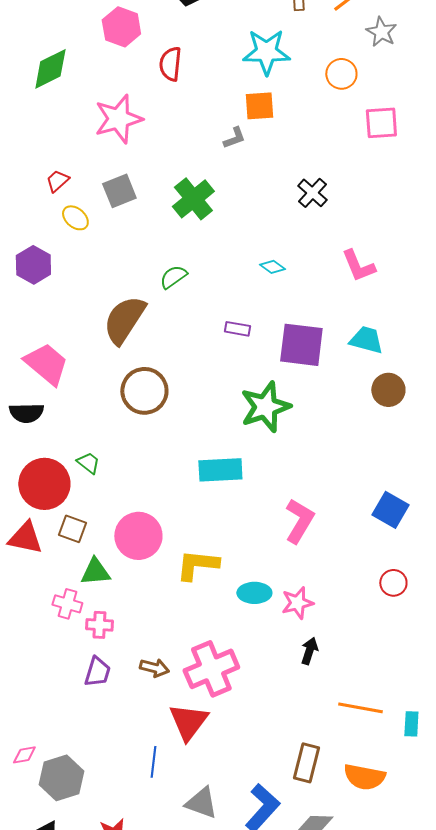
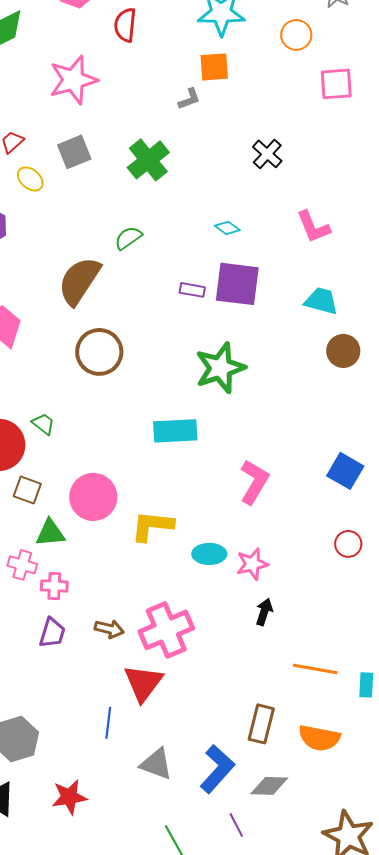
purple square: (301, 345) -> (237, 284), moved

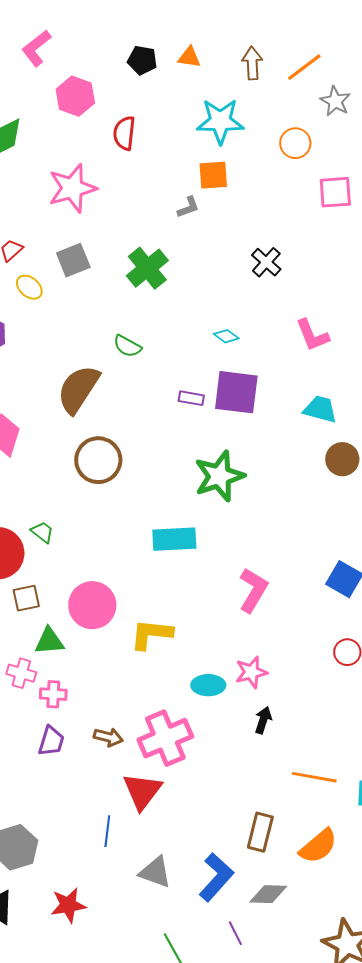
green semicircle: (128, 238) -> (127, 346), turned -116
brown square: (27, 490) -> (26, 598), turned -32
cyan ellipse: (209, 554) -> (208, 685), moved
orange semicircle: (319, 738) -> (318, 846), turned -51

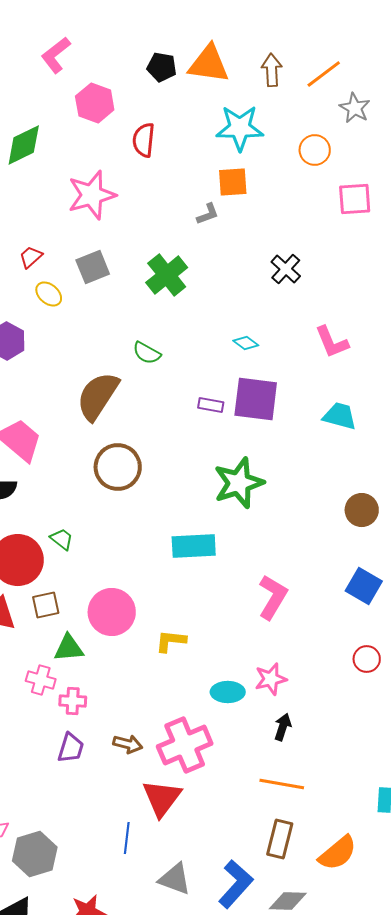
orange triangle: (189, 57) -> (209, 64), size x1.8
brown circle: (342, 459) -> (362, 510), moved
yellow L-shape: (151, 634) -> (171, 641), size x0.7
orange line: (314, 777) -> (282, 784), moved

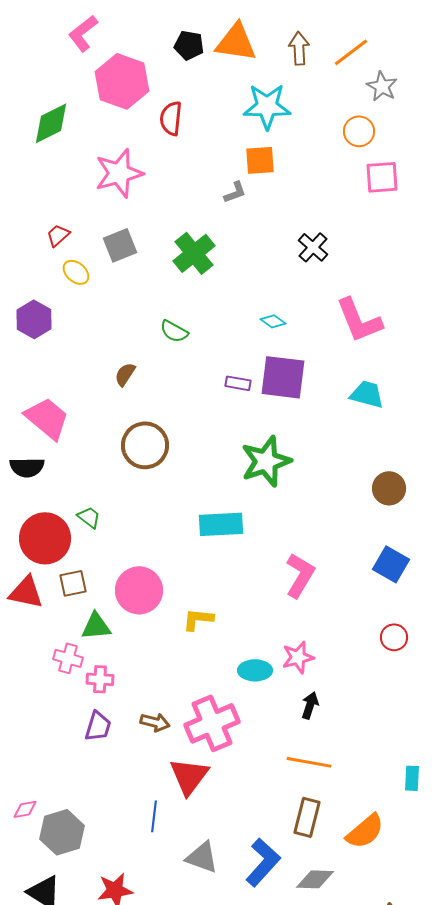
pink hexagon: (95, 103) -> (122, 81), size x1.4
orange circle: (315, 150) -> (359, 131), moved
pink L-shape: (332, 342) -> (359, 320), size x1.4
brown semicircle: (98, 396) -> (125, 374), size x0.5

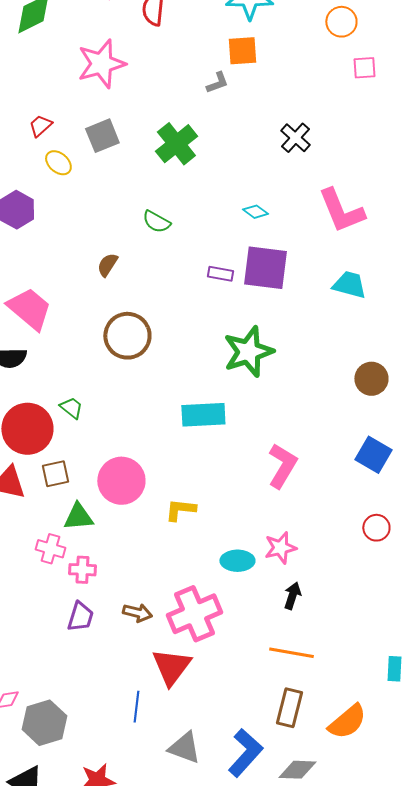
pink square: (382, 177) -> (364, 68), size x0.7

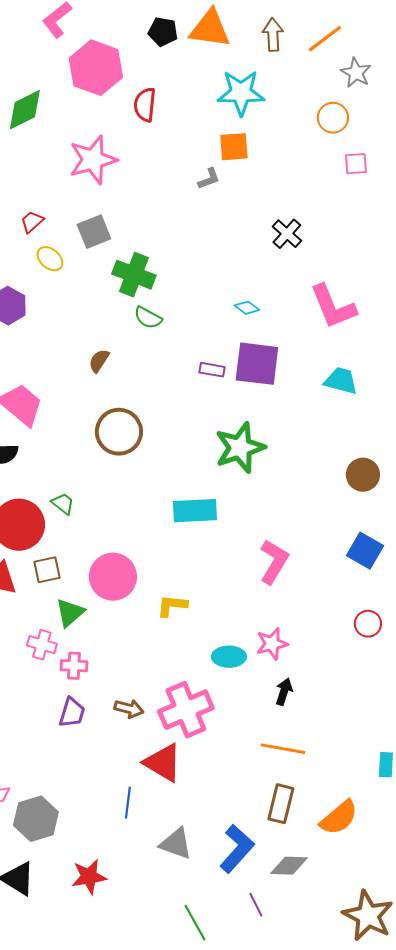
green cross: (176, 144) -> (134, 275), moved, turned -30
green triangle: (78, 517) -> (70, 613), turned -36
red triangle: (171, 667) -> (163, 763), turned -36

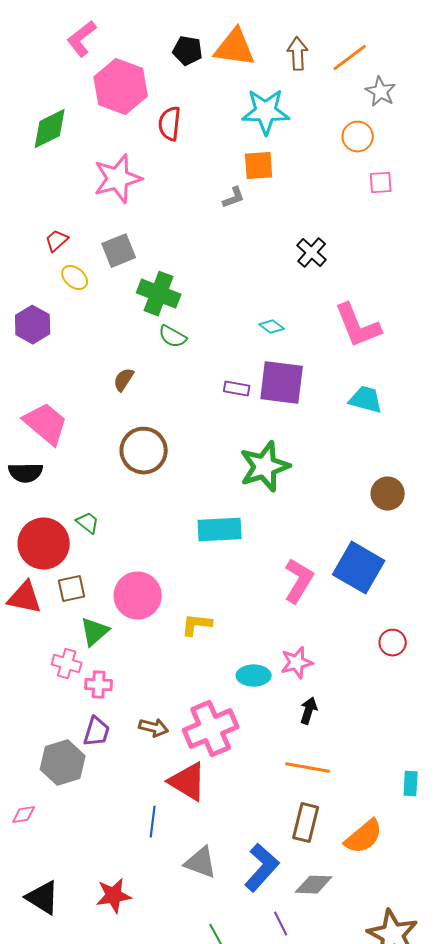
blue square: (365, 551) -> (359, 568), moved, size x1.4
gray hexagon: (36, 819) -> (63, 763), moved

